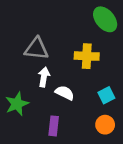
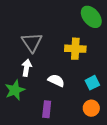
gray triangle: (36, 49) -> (32, 42), turned 50
white arrow: (44, 77) -> (27, 68), moved

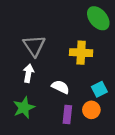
green star: (15, 90) -> (24, 108), moved
orange circle: (91, 108) -> (91, 110), moved
purple rectangle: (47, 109) -> (67, 114), moved

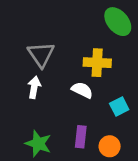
white semicircle: (60, 87) -> (82, 90), moved
green star: (24, 108) -> (38, 144), moved, turned -30
orange circle: (91, 110) -> (110, 146), moved

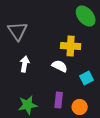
gray triangle: (41, 54) -> (18, 31), moved
green star: (38, 144) -> (28, 105), turned -30

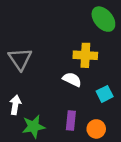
gray triangle: (18, 31) -> (20, 59), moved
white arrow: (25, 64) -> (15, 105), moved

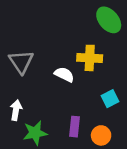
white semicircle: (72, 79) -> (64, 74), moved

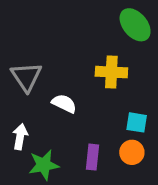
white semicircle: (64, 74) -> (64, 104), moved
cyan square: (110, 99) -> (137, 122), turned 36
orange circle: (101, 135) -> (132, 152), moved

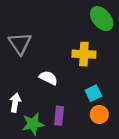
gray triangle: (26, 77) -> (20, 43), moved
cyan square: (137, 122) -> (93, 93), moved, turned -35
purple rectangle: (93, 157) -> (59, 116), moved

